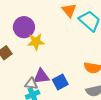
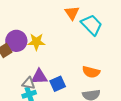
purple circle: (24, 27) -> (16, 41), moved

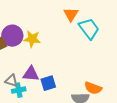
orange semicircle: (91, 72) -> (93, 88), moved
gray triangle: (29, 83) -> (11, 81), moved

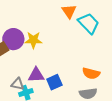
orange semicircle: (93, 88) -> (91, 73), moved

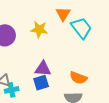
yellow star: (33, 40) -> (39, 29), moved
purple triangle: (36, 75) -> (43, 69), moved

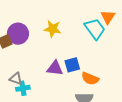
orange triangle: (63, 14) -> (108, 17), moved
blue square: (41, 83) -> (72, 65), moved

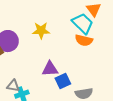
blue square: (72, 65) -> (63, 81), moved
orange semicircle: (90, 79) -> (84, 40), moved

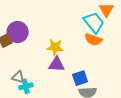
yellow star: (41, 31) -> (55, 47), moved
blue square: (63, 81) -> (80, 78), moved

